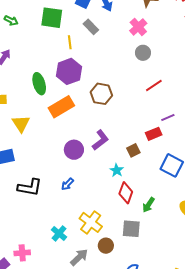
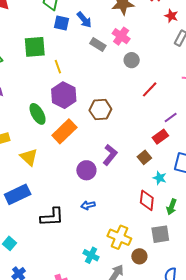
gray rectangle: (91, 27) -> (98, 44), moved
cyan star: (117, 170) -> (160, 178), moved
blue arrow: (67, 184) -> (88, 205), turned 48

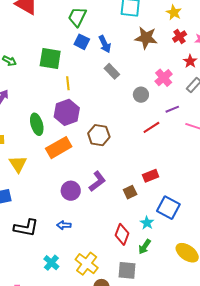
pink cross: (121, 36) -> (164, 78), moved
purple line: (171, 117) -> (172, 109), moved
cyan star: (160, 178) -> (147, 223), moved
cyan cross: (91, 255) -> (51, 263), moved

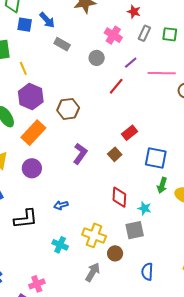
purple circle: (71, 191) -> (32, 168), moved
cyan star: (147, 223) -> (144, 208), moved
green arrow: (145, 247) -> (162, 185), moved

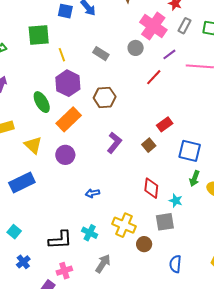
pink cross: (113, 35) -> (153, 26), size x1.5
gray rectangle: (62, 44) -> (101, 54), moved
black L-shape: (26, 219) -> (60, 240), moved
gray arrow: (93, 272) -> (103, 264), moved

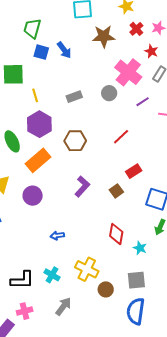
gray rectangle: (101, 54) -> (74, 97), turned -56
red line: (154, 77) -> (121, 137), moved
gray square: (165, 222) -> (136, 280), moved
blue semicircle: (175, 264) -> (136, 311), size x1.5

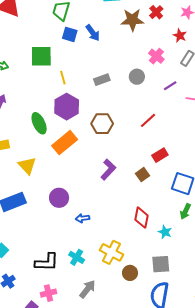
red cross: (136, 29) -> (156, 12), moved
pink cross: (128, 72) -> (156, 56), size x0.6
purple circle: (33, 196) -> (59, 198), moved

